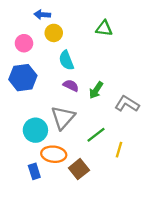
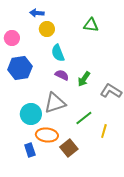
pink circle: (24, 43) -> (12, 38), moved
gray triangle: (63, 118) -> (55, 103), turned 30

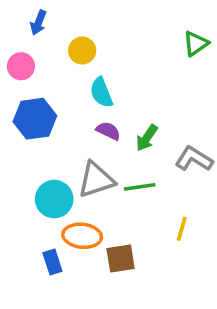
blue arrow: (37, 13) -> (38, 23), moved, turned -72
green triangle: (91, 25) -> (196, 44), moved, turned -42
green line: (84, 118) -> (140, 187), moved, turned 30
brown square: (69, 148) -> (121, 258), turned 30

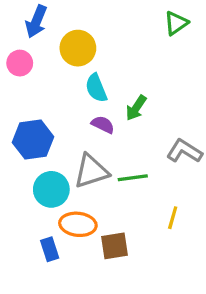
blue arrow: (38, 23) -> (36, 21), size x1.4
green triangle: (196, 44) -> (176, 23), moved
yellow circle: (82, 51) -> (78, 48), size x1.4
blue hexagon: (35, 119) -> (33, 140), moved
green arrow: (147, 138) -> (136, 108), moved

